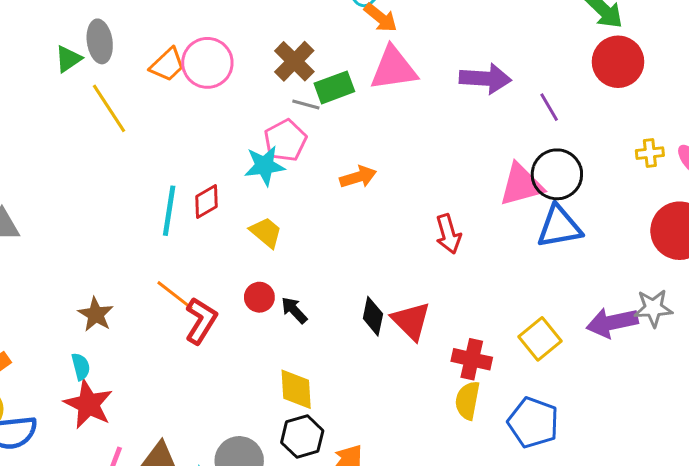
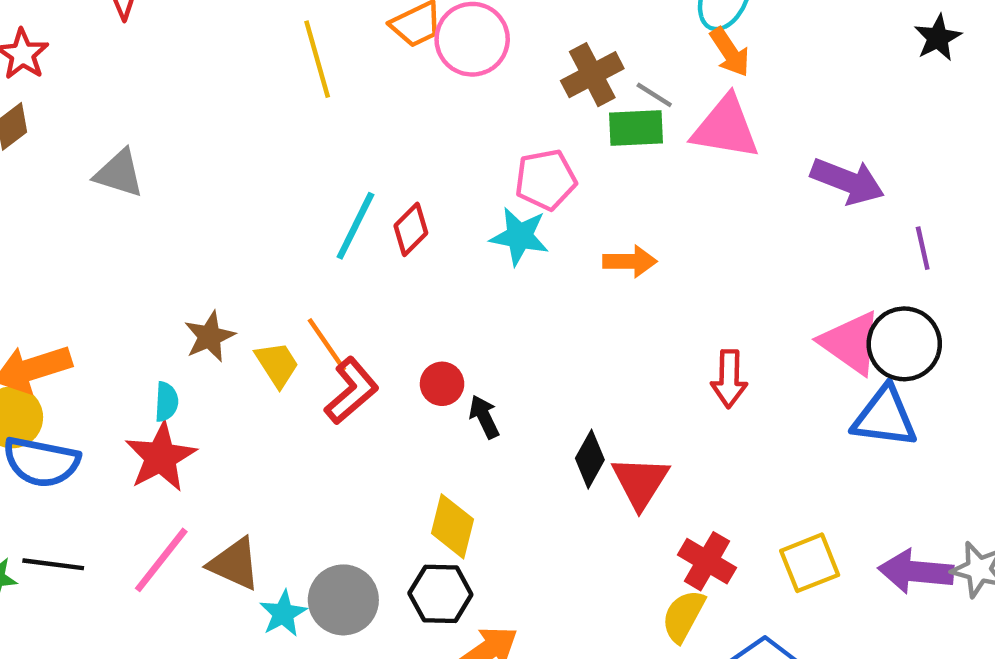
gray line: (306, 104) -> (654, 95), moved
cyan star: (265, 166) -> (519, 236), moved
pink triangle: (521, 185) -> (851, 343), turned 33
red diamond: (207, 202) -> (411, 229), turned -32
yellow trapezoid: (266, 232) -> (277, 364), moved

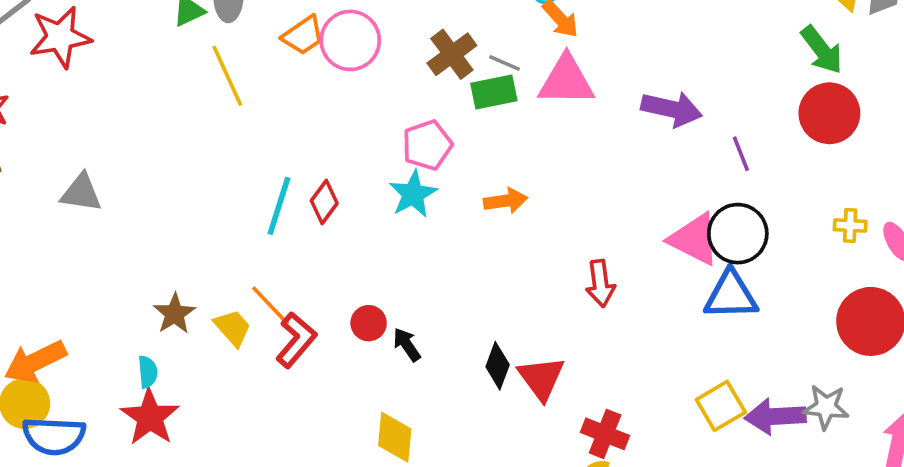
cyan star: (519, 236) -> (413, 194), turned -30
yellow square: (810, 563) -> (721, 406), moved

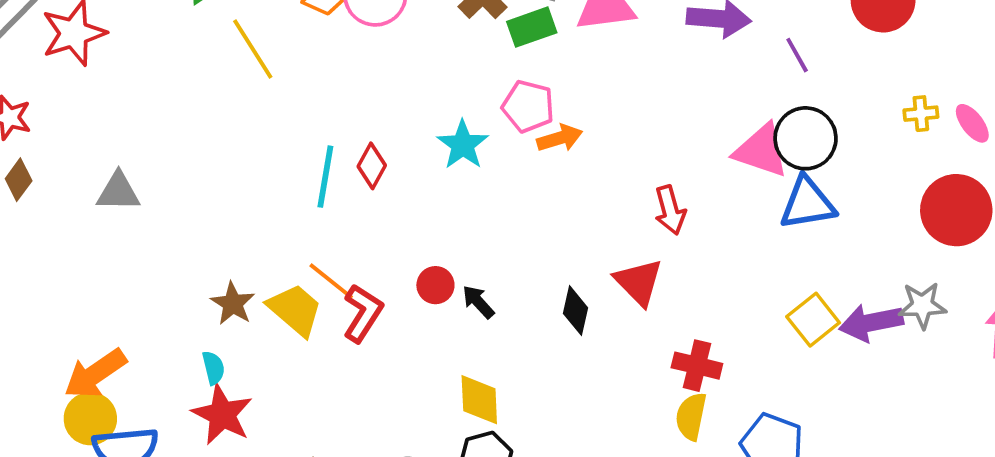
pink pentagon: (427, 145) -> (528, 106), moved, turned -30
yellow trapezoid: (233, 328) -> (295, 310), size x1.4
red triangle: (541, 378) -> (639, 282), moved

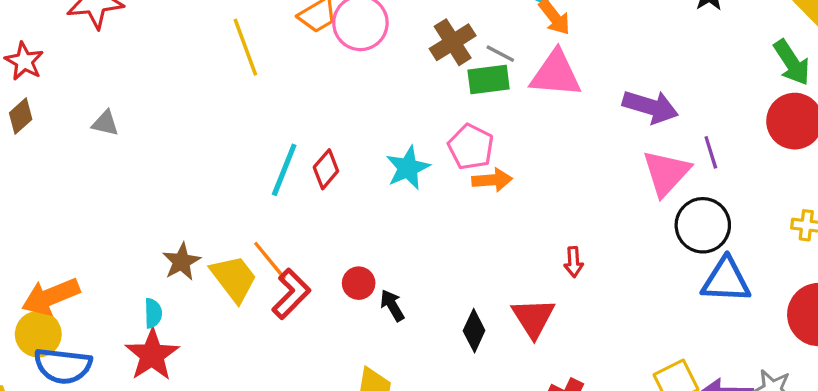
pink triangle: (761, 151) -> (666, 173), moved, turned 42
gray triangle: (118, 192) -> (105, 123), moved, size x0.7
blue triangle: (807, 203) -> (726, 280), moved
red arrow: (670, 210) -> (574, 262), size x0.7

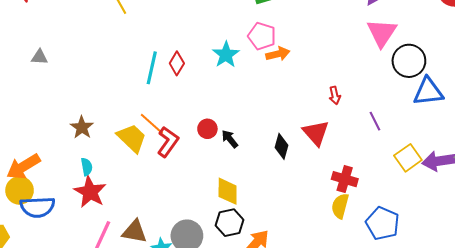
purple line: (711, 152) -> (375, 121), moved
brown star: (181, 262) -> (82, 127), moved

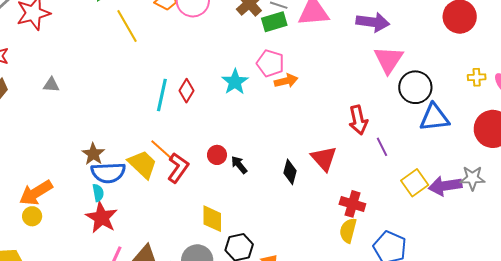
red arrow: (335, 95) -> (358, 120), moved, size x1.6
yellow circle: (20, 190) -> (32, 216), size x0.7
yellow diamond: (228, 191) -> (212, 219), moved
blue semicircle: (37, 207) -> (108, 173), moved

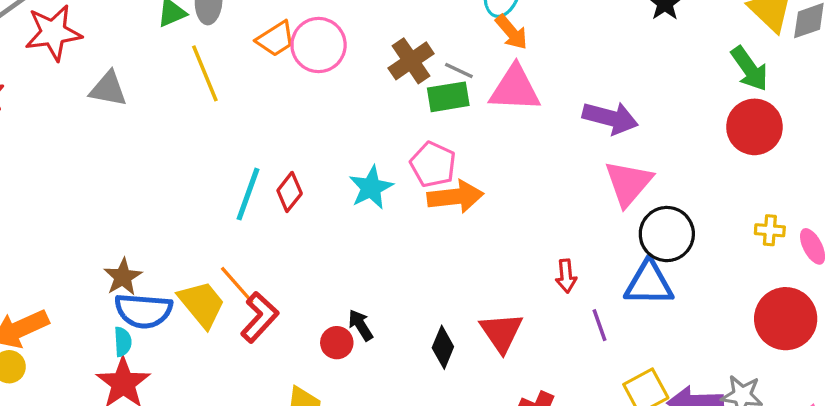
orange arrow: (286, 81) -> (455, 197), size x1.4
gray triangle: (51, 85) -> (108, 89), moved, size x1.4
blue triangle: (434, 118) -> (649, 283), moved
red arrow: (358, 120) -> (566, 276), size x0.7
red circle: (217, 155) -> (337, 343), moved

